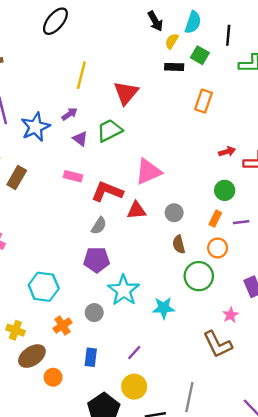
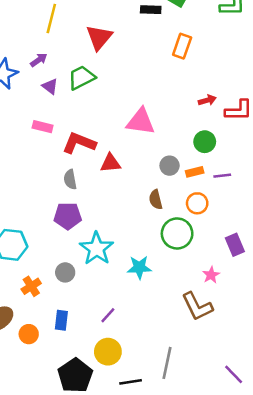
pink triangle: (148, 172) -> (141, 122), moved, turned 32
gray circle: (174, 213) -> (170, 166), moved
orange rectangle: (215, 219) -> (195, 172), turned 49
gray semicircle: (99, 226) -> (70, 179), turned 138
orange circle: (53, 377) -> (29, 334), moved

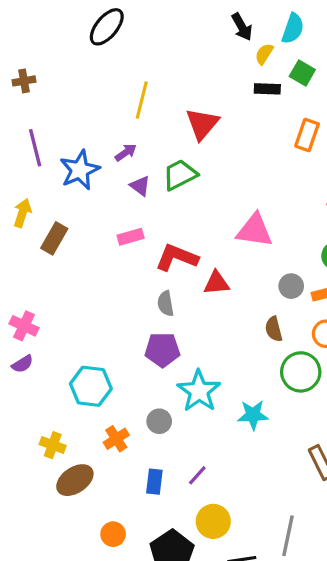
pink rectangle: (43, 127) -> (131, 237), turned -30
purple line: (108, 315) -> (197, 475), moved
orange circle: (29, 334) -> (113, 534), moved

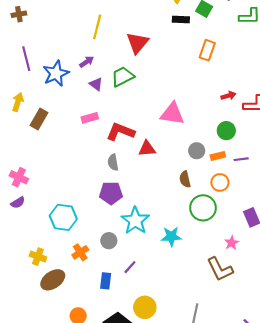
purple line: (197, 475) -> (130, 267), moved

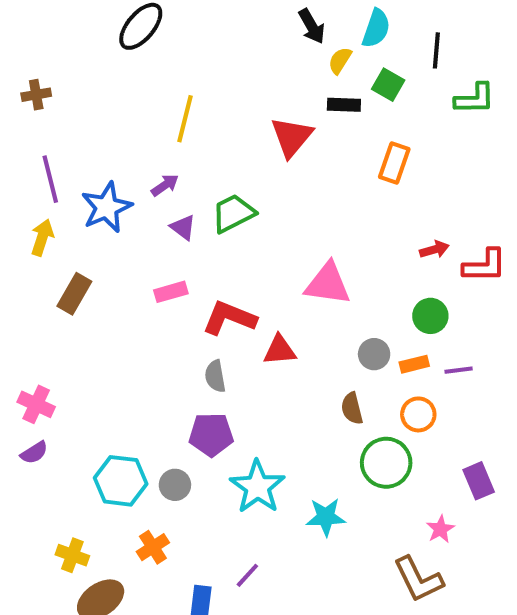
red triangle: (137, 43) -> (292, 137), moved
yellow arrow: (18, 102) -> (42, 237), moved
gray circle: (109, 241) -> (175, 485), moved

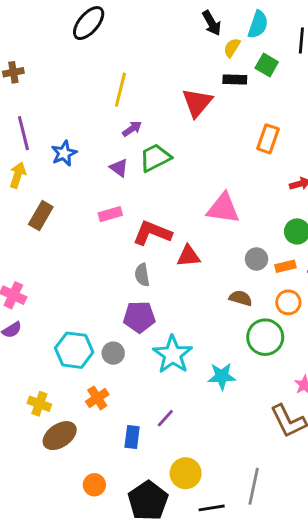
orange rectangle: (394, 163) -> (268, 139), moved
purple arrow: (165, 185) -> (132, 129), moved
blue star: (107, 207) -> (64, 153), size x0.7
brown semicircle: (352, 408) -> (241, 298), turned 120

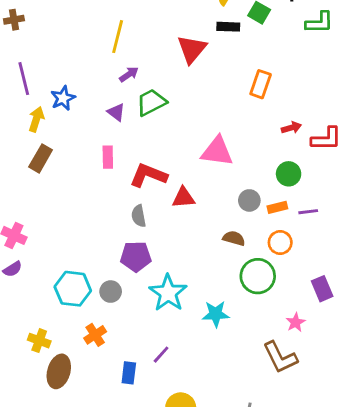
yellow arrow: (18, 175) -> (36, 119), moved
pink rectangle: (110, 214) -> (108, 157), turned -75
brown ellipse: (60, 436) -> (59, 371), turned -40

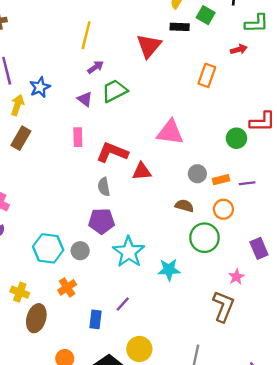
red arrow: (291, 128) -> (239, 49), moved
green circle: (289, 174) -> (236, 138), moved
brown L-shape: (280, 357) -> (223, 306), turned -132

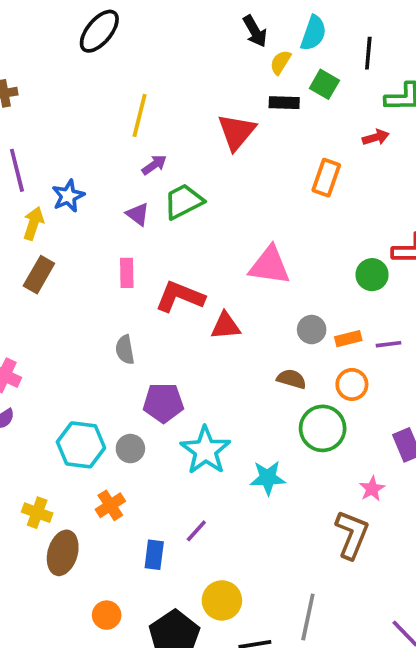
gray semicircle: (104, 187) -> (125, 350), moved

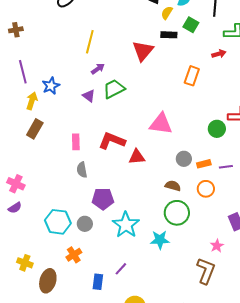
pink rectangle: (127, 273) -> (76, 142), moved
green circle: (323, 428) -> (177, 213), moved
yellow cross: (37, 513) -> (25, 263), moved

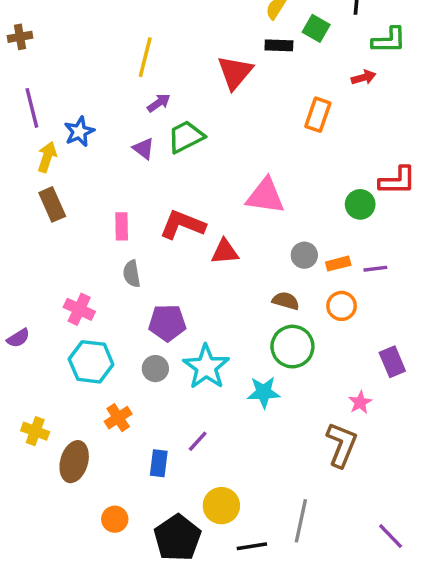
brown rectangle: (35, 129) -> (52, 204), turned -54
pink cross: (16, 184) -> (79, 309), moved
gray circle: (85, 224) -> (155, 369), moved

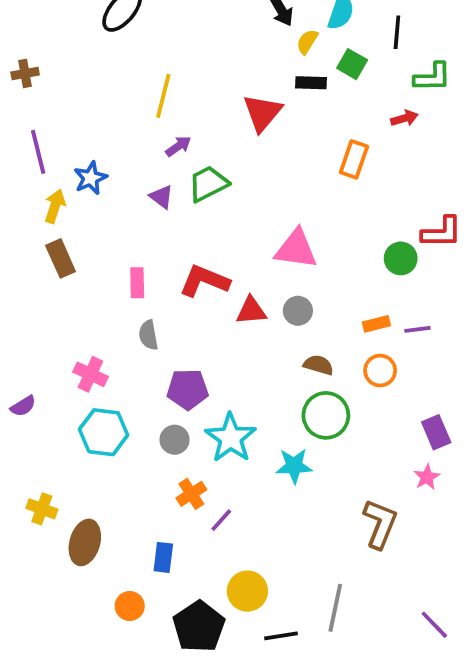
gray circle: (304, 255) -> (298, 311), moved
pink star: (360, 402) -> (427, 477), moved
orange cross: (118, 418) -> (191, 494), moved
blue rectangle: (159, 463) -> (163, 557), moved

